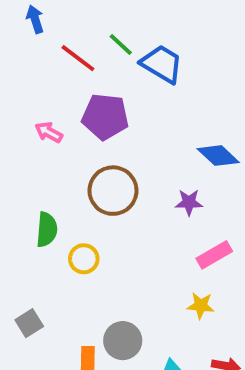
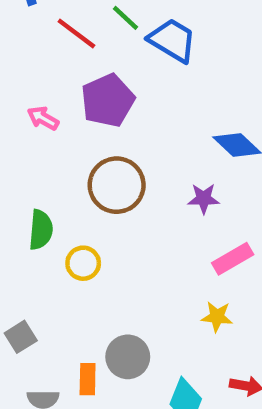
purple pentagon: (105, 117) -> (108, 100), turned -30

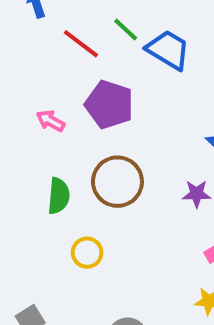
purple pentagon: (108, 100) -> (109, 105), turned -30
green semicircle: (41, 230) -> (59, 196), moved

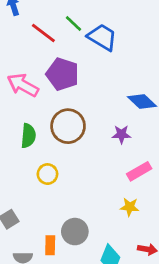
pink arrow: (51, 121) -> (23, 85), size x1.6

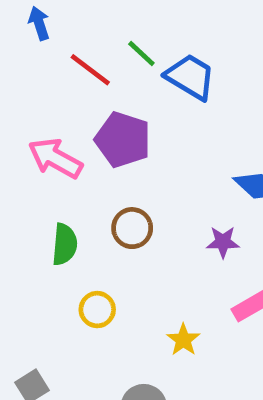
brown circle: (68, 126) -> (132, 228), size x0.7
yellow star: (130, 207) -> (183, 340), moved, turned 30

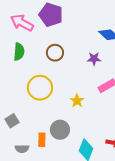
green semicircle: (65, 244) -> (19, 52), moved
yellow circle: (97, 310) -> (40, 88), size x1.6

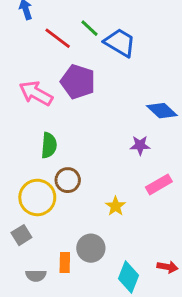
green semicircle: (19, 52) -> (49, 145), moved
brown circle: (55, 53) -> (68, 180), moved
yellow circle: (40, 88) -> (37, 197), moved

